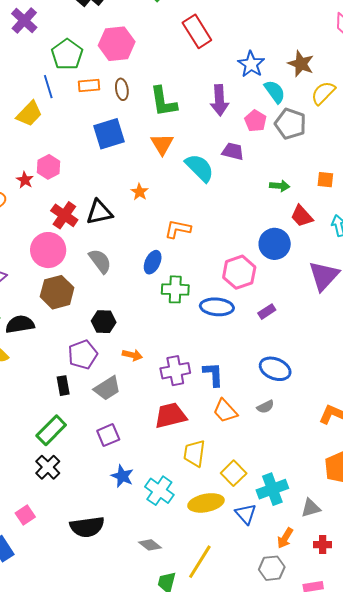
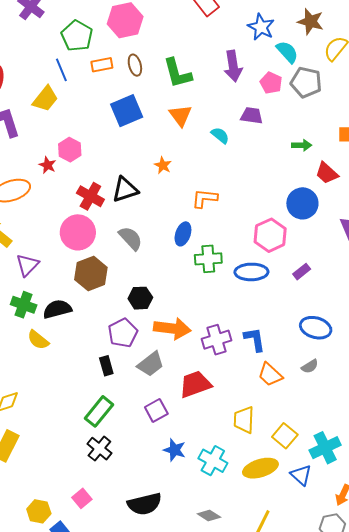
cyan semicircle: (200, 168) -> (220, 135), size x0.6
orange arrow: (132, 355) -> (172, 328), size x1.8
red trapezoid: (171, 416) -> (195, 384), moved

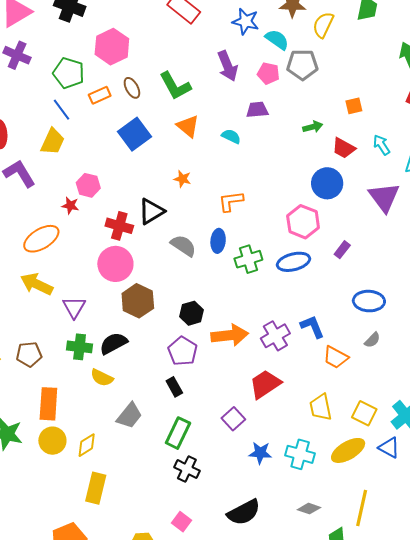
gray semicircle: (131, 238) -> (183, 246), moved
gray trapezoid: (151, 364) -> (129, 416), moved

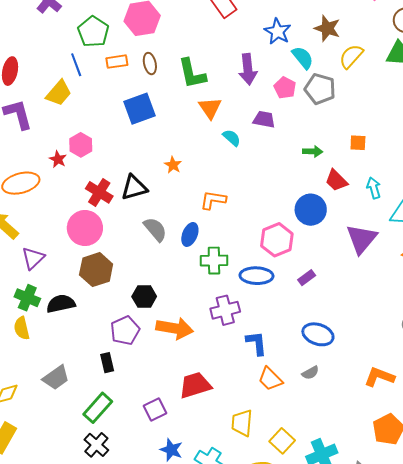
orange triangle: (188, 126) -> (210, 108), moved
purple cross: (275, 336) -> (225, 310), moved
yellow semicircle: (102, 378) -> (22, 328), moved, turned 35

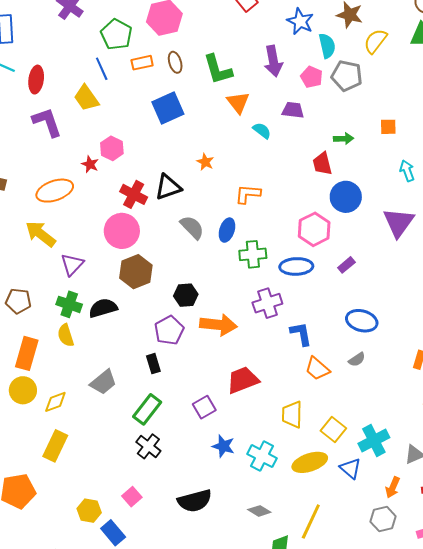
cyan semicircle: (303, 58) -> (327, 46), turned 30
yellow trapezoid: (59, 93) -> (86, 98), turned 108
red trapezoid: (336, 180) -> (322, 164), moved, turned 35

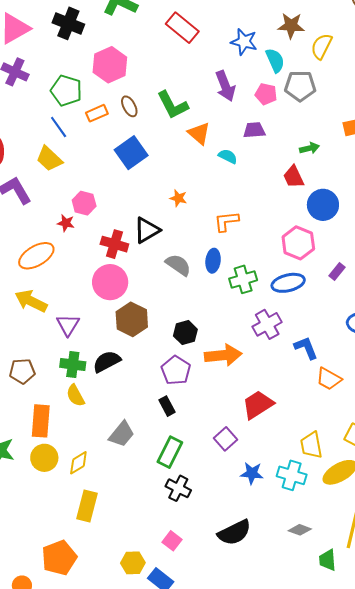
yellow trapezoid: (292, 414) -> (311, 445), moved

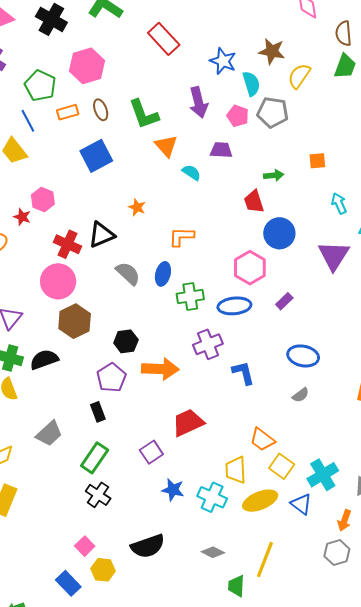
orange trapezoid: (329, 379) -> (262, 440), moved
yellow hexagon: (133, 563) -> (103, 570), moved

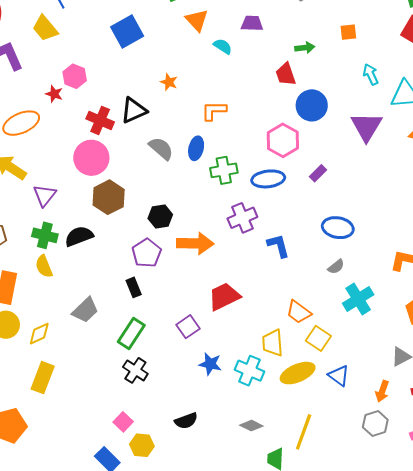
cyan cross: (323, 475) -> (358, 299), moved
black semicircle: (148, 546) -> (186, 421), size x0.7

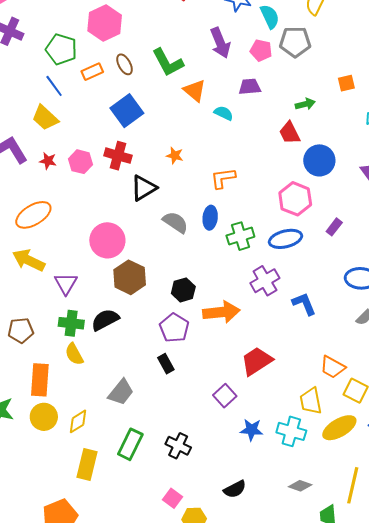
red star: (54, 94) -> (48, 161), moved
red cross: (100, 120) -> (118, 156), moved
green rectangle: (131, 334) -> (130, 444), moved

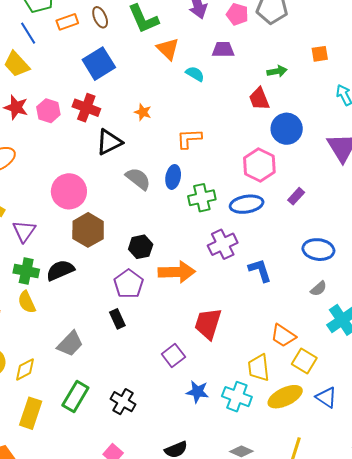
red star: (48, 161) -> (16, 107), size x1.4
red trapezoid: (257, 361) -> (208, 324), turned -44

